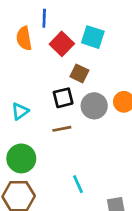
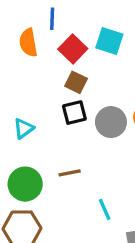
brown square: (79, 73) -> (76, 82), moved
brown line: (62, 129) -> (70, 173), moved
cyan line: (78, 184) -> (105, 209), moved

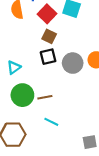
green circle: (25, 184) -> (22, 95), moved
cyan line: (105, 209) -> (51, 122), moved, turned -40

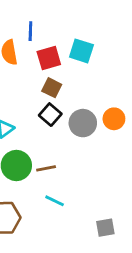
red square: (47, 14) -> (49, 58), turned 30
black square: (48, 57) -> (50, 115), turned -35

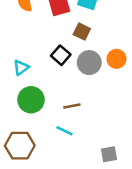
brown square: (52, 88) -> (82, 32), moved
brown line: (46, 168) -> (72, 106), moved

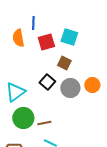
cyan triangle: (21, 68) -> (15, 92), size x1.5
brown line: (72, 106) -> (44, 123), moved

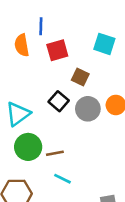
cyan square: (69, 37) -> (104, 44), moved

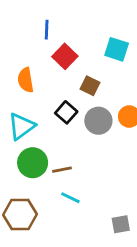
orange semicircle: (22, 45) -> (26, 80), moved
red square: (57, 50) -> (65, 56), turned -30

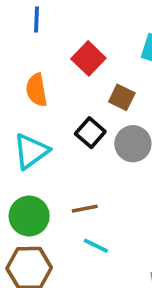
blue line: (47, 30) -> (37, 20), moved
green circle: (33, 163) -> (29, 216), moved

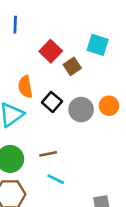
orange semicircle: (37, 90) -> (25, 87), moved
brown square: (122, 97) -> (72, 66), moved, turned 30

